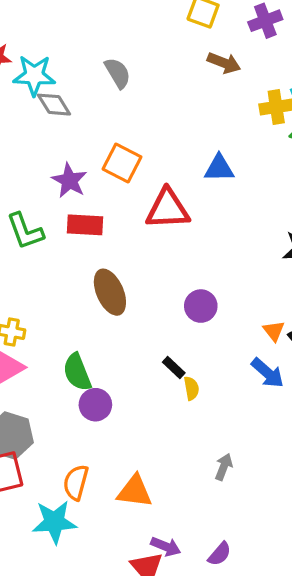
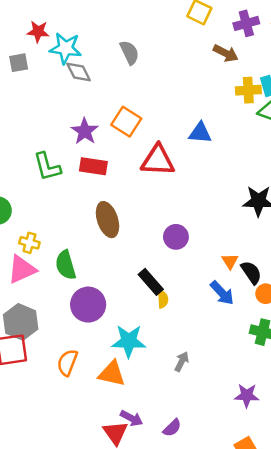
brown arrow: (224, 63) -> (226, 53), moved
black rectangle: (174, 367) -> (151, 282), size x1.5
green semicircle: (77, 372) -> (66, 265), moved
purple circle: (95, 405) -> (88, 305), size x1.4
cyan star: (54, 522) -> (129, 341), moved

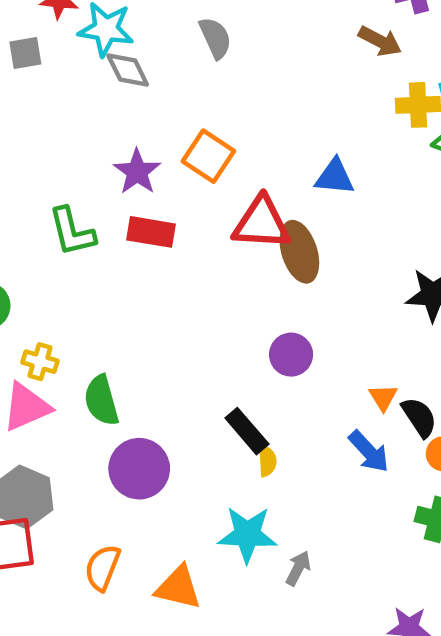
brown ellipse: (107, 220) -> (299, 252), moved
cyan star: (129, 341) -> (247, 534), moved

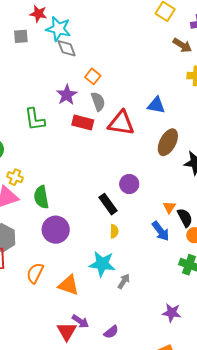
gray semicircle: (215, 38) -> (98, 101), moved
orange square: (208, 156) -> (93, 76), moved, size x0.7
red rectangle: (151, 232) -> (83, 122), moved
brown ellipse: (299, 252) -> (168, 142), moved, turned 40
black rectangle: (247, 431) -> (108, 204), moved

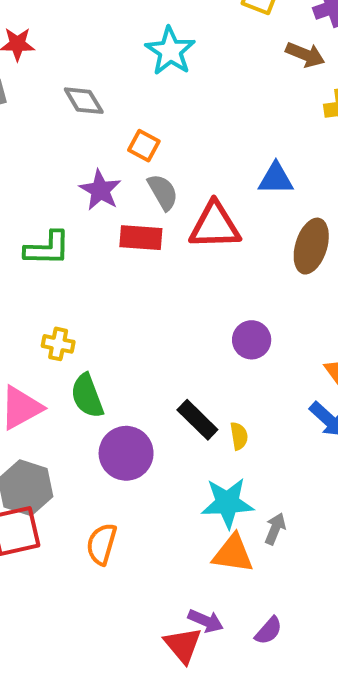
cyan star: (58, 29) -> (170, 51), moved, turned 30
green L-shape: (35, 119) -> (47, 248), turned -70
yellow cross: (15, 177) -> (58, 344), moved
black rectangle: (108, 204) -> (197, 420), moved
orange triangle: (69, 285) -> (233, 554), moved

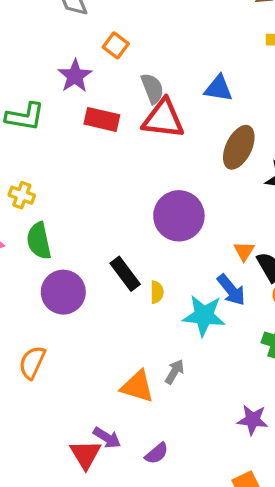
gray semicircle: (163, 192) -> (152, 88), moved
purple circle: (252, 340) -> (179, 216), size x1.6
cyan star: (227, 503) -> (204, 316), moved

